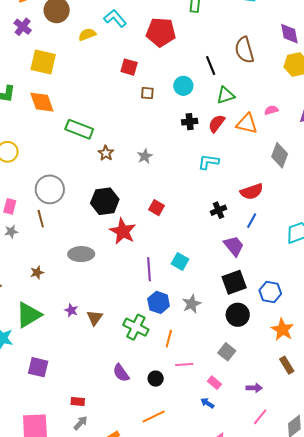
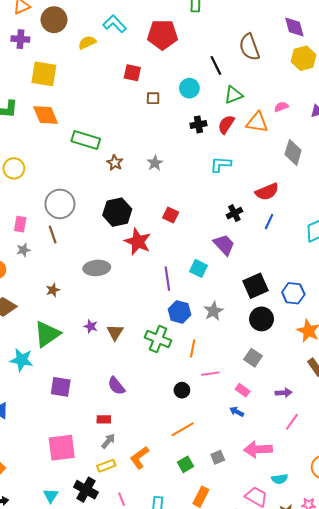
purple cross: (23, 27) -> (20, 39), turned -30
purple trapezoid: (234, 246) -> (224, 245), moved
purple semicircle: (121, 373) -> (116, 386), moved

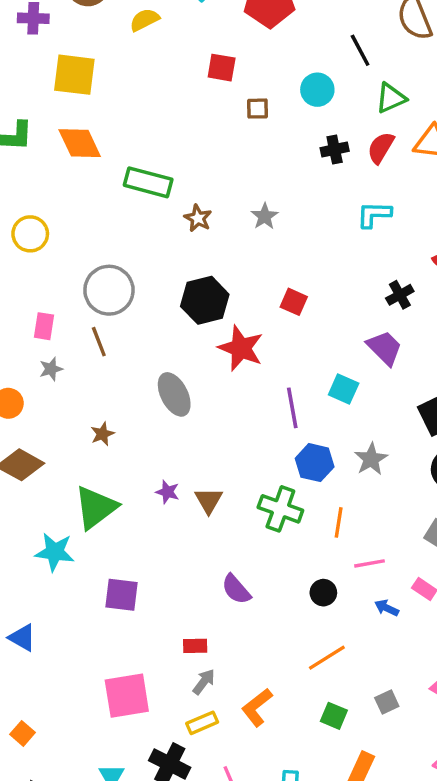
gray ellipse: (97, 268) -> (174, 394), turned 70
purple semicircle: (116, 386) -> (236, 589), moved
blue arrow: (237, 412) -> (387, 608), moved
green square: (186, 464) -> (334, 716), turned -35

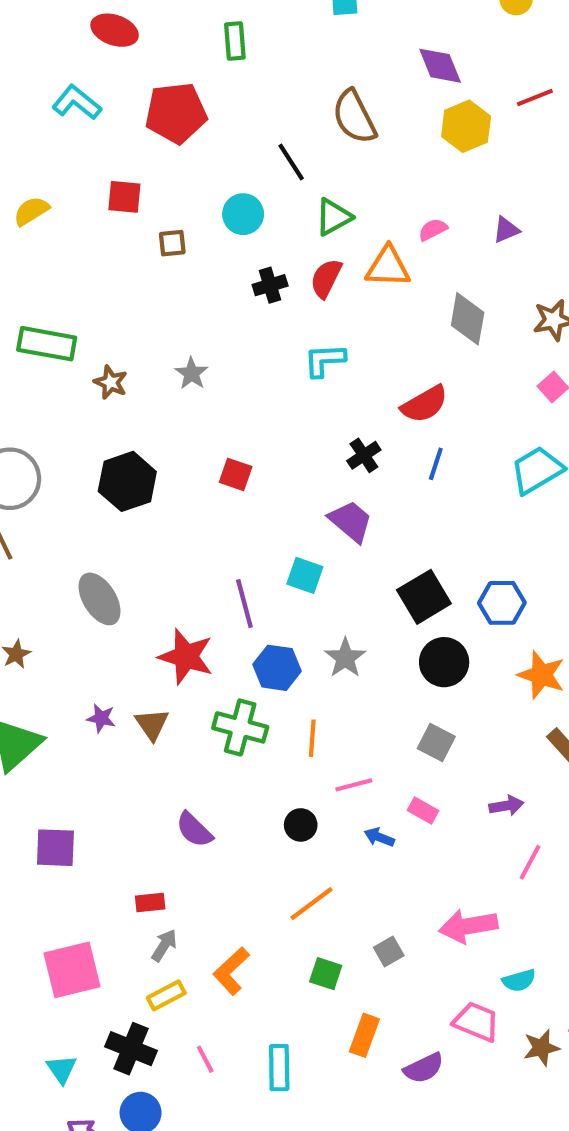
yellow semicircle: (144, 20) -> (31, 211), moved
red star: (241, 348) -> (186, 657), moved

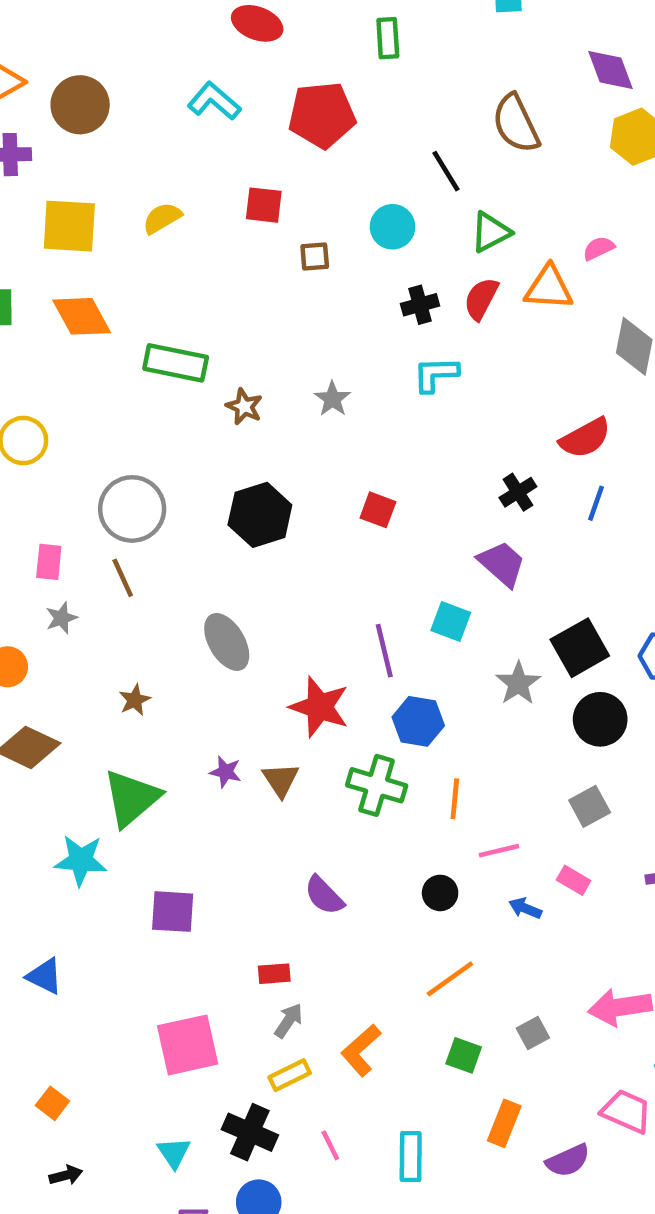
cyan L-shape: (324, 360) -> (436, 374), moved
gray star: (345, 658) -> (518, 683), moved
gray square: (436, 742) -> (590, 806), turned 33

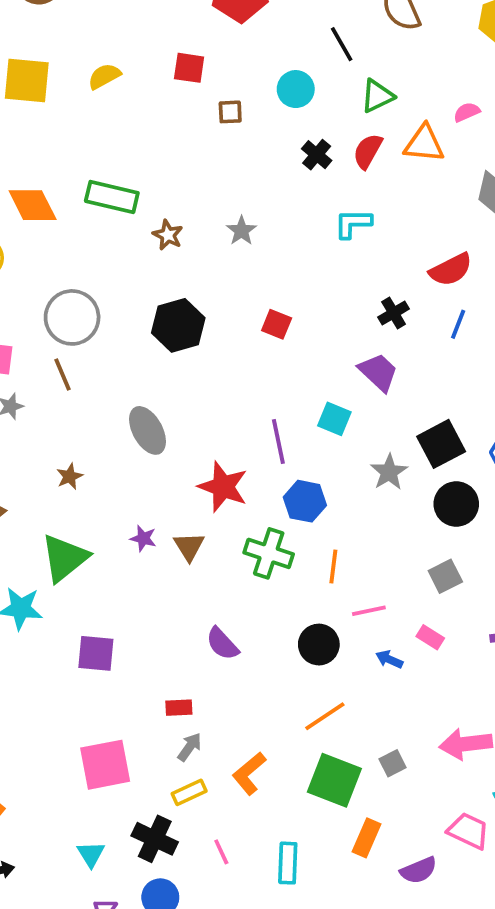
black cross: (420, 305) -> (317, 155), turned -36
orange diamond: (82, 316) -> (33, 205), moved
cyan L-shape: (436, 374) -> (353, 223), moved
black circle: (440, 893) -> (319, 645), size x1.4
green square: (464, 1055) -> (334, 780), size x1.8

